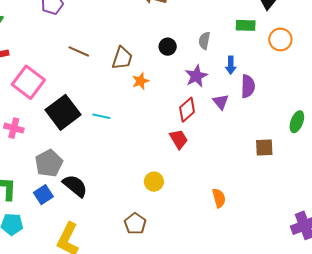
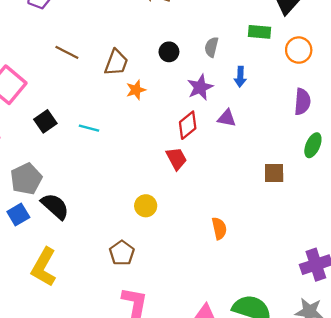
purple semicircle: (248, 86) -> (302, 102), moved
purple triangle: (221, 102) -> (227, 118), turned -42
black square: (63, 112) -> (45, 121), size x0.6

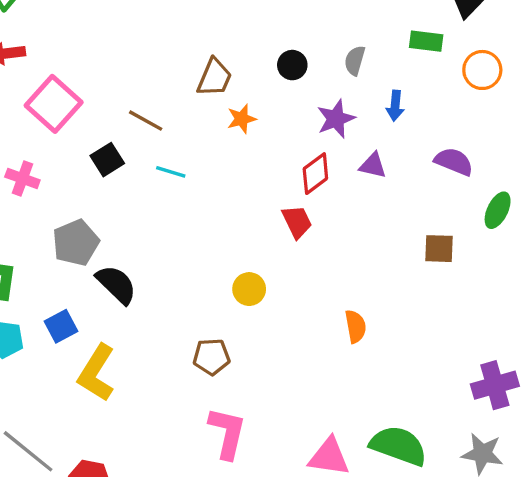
brown line: (67, 52) -> (146, 121), moved
purple semicircle: (302, 102) -> (454, 162), moved, turned -75
blue square: (18, 214) -> (61, 326), moved
brown pentagon: (122, 253) -> (211, 357), turned 30

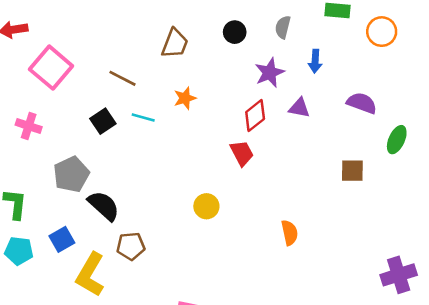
orange star: (242, 119) -> (185, 98), moved
black square: (107, 160) -> (103, 121), moved
brown pentagon: (211, 357) -> (131, 246), moved

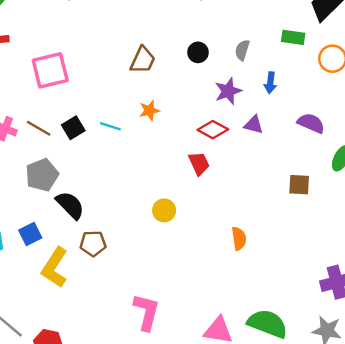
pink square: (51, 68) -> (50, 70), moved, turned 33
brown line: (123, 78) -> (39, 128), moved
red diamond: (255, 115) -> (213, 130), turned 64

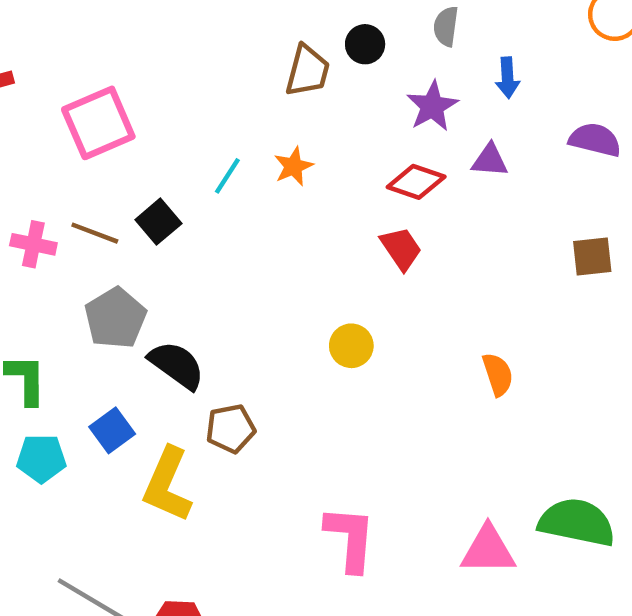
brown trapezoid: (143, 60) -> (308, 71), moved
cyan line: (110, 126) -> (227, 176), moved, turned -66

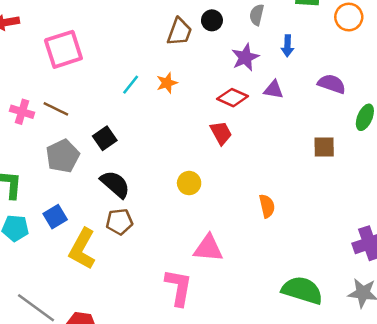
black square: (158, 222) -> (105, 138), moved
black semicircle: (177, 365) -> (115, 184), moved
pink triangle: (488, 550) -> (208, 248), moved

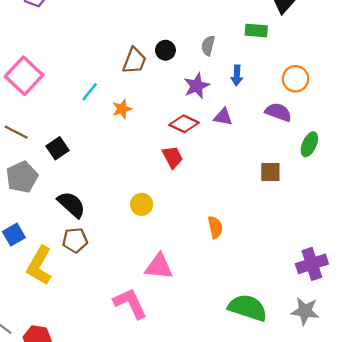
orange circle: (349, 17) -> (295, 79), moved
pink square: (63, 49) -> (24, 76), turned -30
cyan line: (131, 85) -> (90, 92), moved
black square: (105, 138) -> (58, 148), moved
pink L-shape: (179, 287) -> (130, 303), turned -36

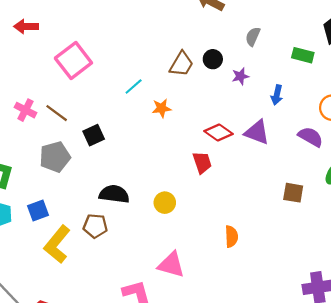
gray semicircle: (208, 46) -> (253, 37), moved
purple star: (197, 86) -> (240, 76), moved, size x0.7
purple triangle: (223, 117) -> (257, 132), size x1.4
black semicircle: (71, 205) -> (114, 194), moved, turned -44

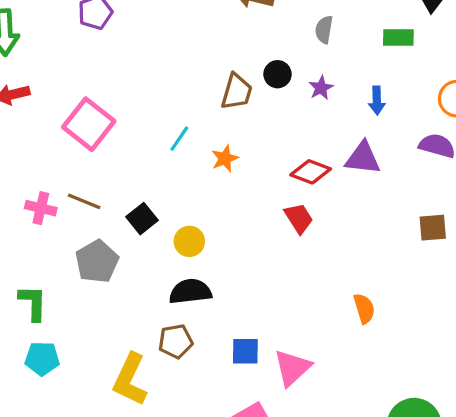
yellow circle: (165, 203) -> (189, 241), moved
blue square: (38, 211) -> (245, 351), moved, turned 35
pink triangle: (171, 265) -> (292, 368), turned -44

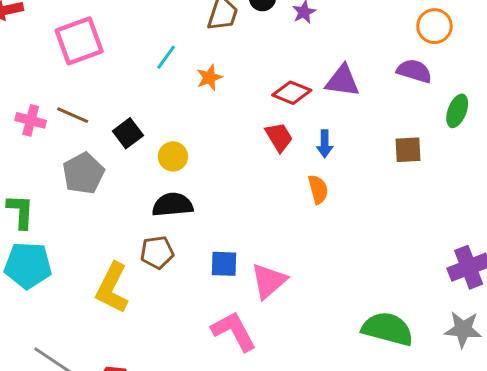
blue arrow: (377, 101) -> (325, 144), moved
pink square: (89, 124) -> (79, 41), turned 30
orange semicircle: (364, 309) -> (318, 189), moved
cyan pentagon: (42, 359) -> (28, 265), size x1.4

